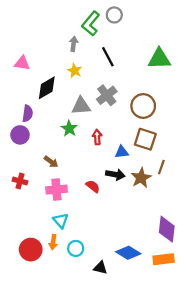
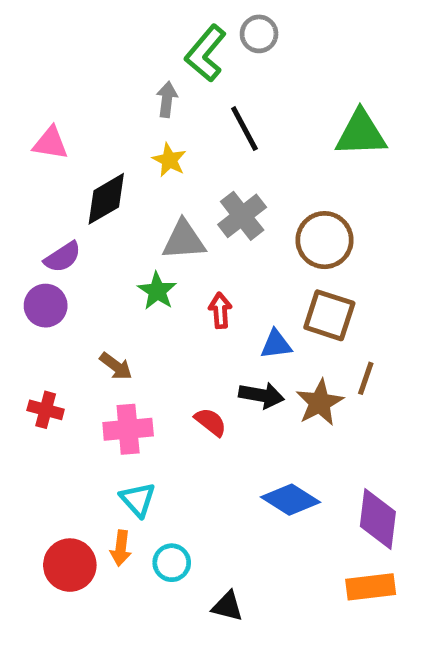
purple semicircle: (28, 113) -> (63, 257), turned 49
blue diamond: (128, 253) -> (291, 500), moved

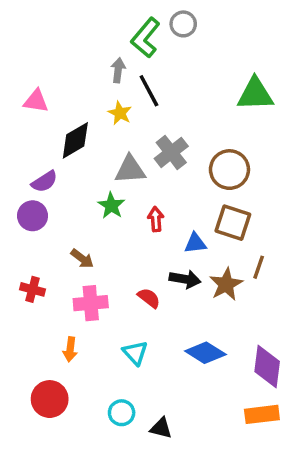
black line: (244, 129) -> (149, 91), moved
cyan triangle: (138, 500) -> (135, 353), moved
orange arrow: (121, 548) -> (70, 349), moved
cyan circle: (172, 563) -> (122, 413), moved

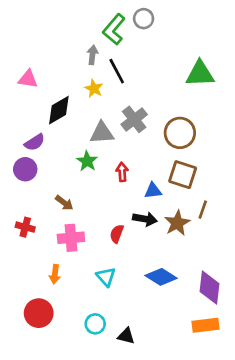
red semicircle: (149, 298) -> (117, 234), turned -108

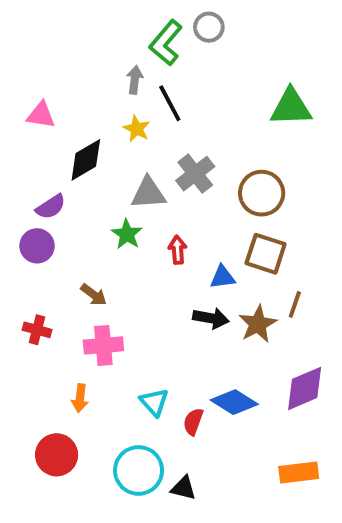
red semicircle: (117, 234) -> (193, 422), moved
purple diamond: (209, 288) -> (305, 388), moved, turned 60
cyan circle: (95, 324) -> (139, 470), size x1.6

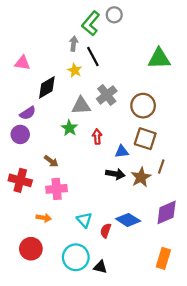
red cross: (37, 330) -> (20, 180), size x1.5
orange arrow: (80, 398) -> (44, 218), turned -88
orange rectangle: (299, 472) -> (163, 258), turned -66

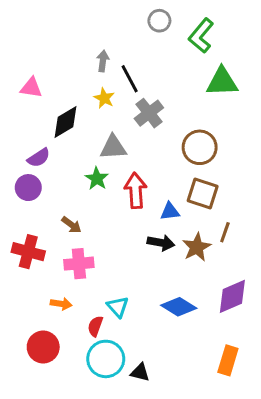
green L-shape: (91, 23) -> (201, 36), moved
gray cross: (107, 95) -> (149, 113), moved
red arrow: (97, 137) -> (136, 191), size x1.6
red semicircle: (106, 231) -> (95, 326), moved

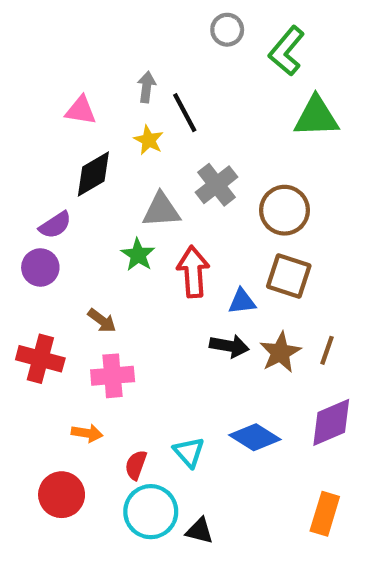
pink triangle: (31, 88) -> (81, 110), moved
gray cross: (149, 113) -> (217, 185), moved
brown line: (225, 232) -> (327, 350), moved
cyan triangle: (118, 307) -> (189, 452), moved

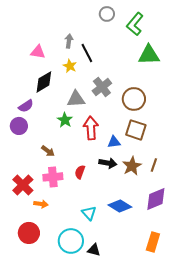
red cross: (40, 359) -> (23, 185), moved, turned 30
red semicircle: (136, 465) -> (80, 172), moved

